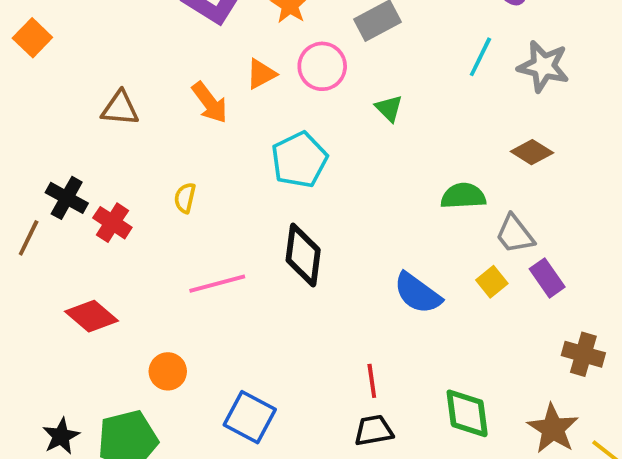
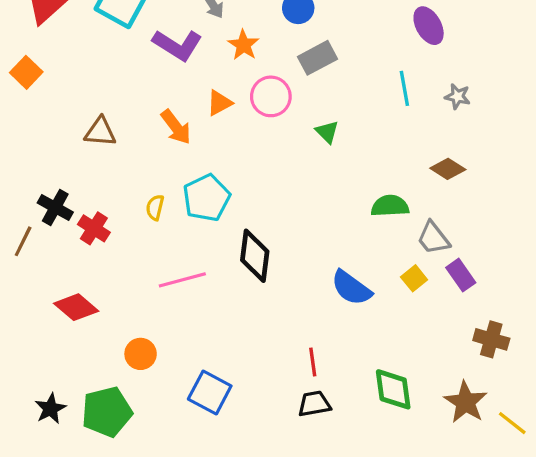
cyan line: (480, 57) -> (404, 88), turned -36
gray star: (543, 66) -> (458, 96), size x0.6
cyan pentagon: (299, 160) -> (206, 198), moved

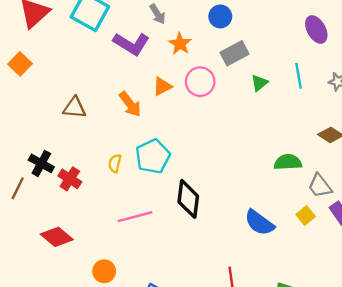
green triangle: (327, 132) -> (259, 83), moved, turned 36

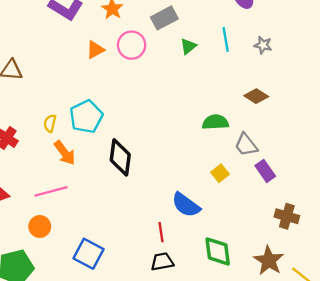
orange arrow: (130, 104) -> (65, 153), moved
yellow square: (306, 216) -> (220, 173), moved
pink line: (135, 217) -> (51, 191), moved
blue semicircle: (259, 223) -> (186, 205), moved

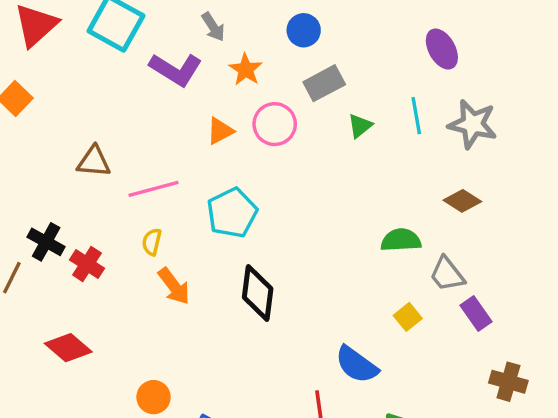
gray star: (263, 45) -> (473, 124), size x1.8
cyan pentagon: (86, 117) -> (232, 213), moved
pink line: (51, 191) -> (154, 189), moved
orange circle: (40, 226) -> (154, 397), moved

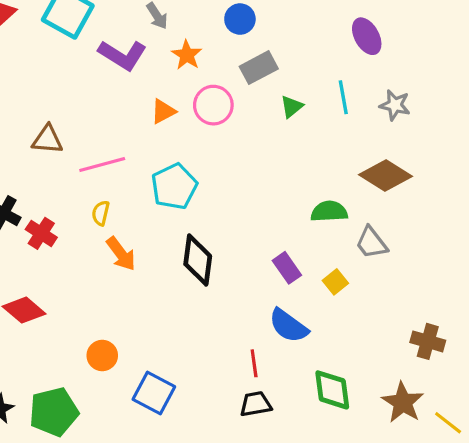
gray star: (473, 124) -> (395, 105), size x0.7
brown diamond: (462, 201) -> (385, 176), size x1.5
purple rectangle: (476, 313) -> (287, 268), moved

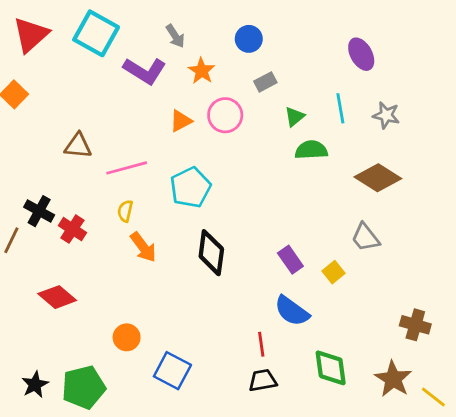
gray rectangle: (259, 68) -> (265, 82), size x0.7
green semicircle: (329, 211) -> (311, 150), moved

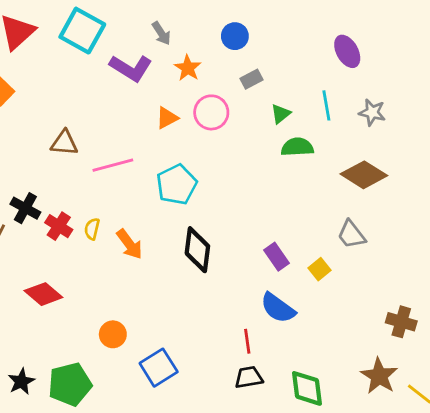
yellow semicircle: (125, 211) -> (92, 229), moved
green diamond: (331, 368) -> (307, 388), moved
blue square: (172, 371) -> (159, 368), turned 30

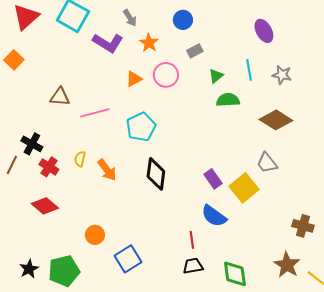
red cross: (59, 226) -> (49, 167), moved
yellow square: (319, 269) -> (244, 188), size x1.8

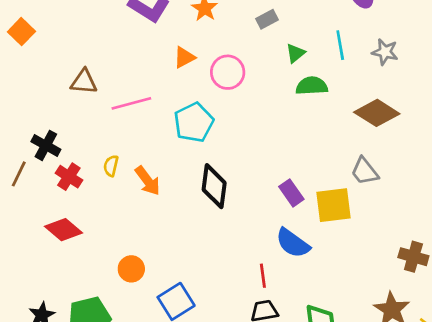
pink circle: (166, 75) -> (228, 72), moved
yellow square: (244, 188) -> (333, 205), turned 32

